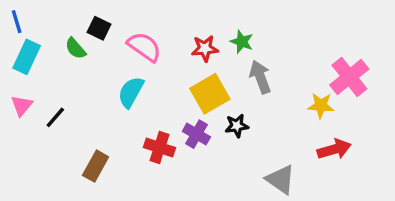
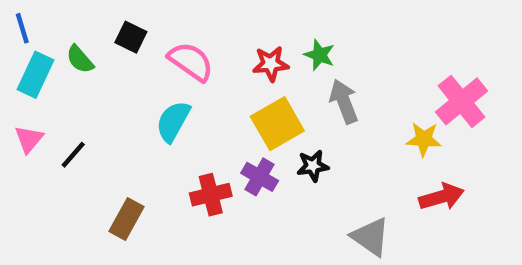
green semicircle: (75, 48) -> (80, 59), moved
red cross: (159, 148) -> (211, 195), turned -32

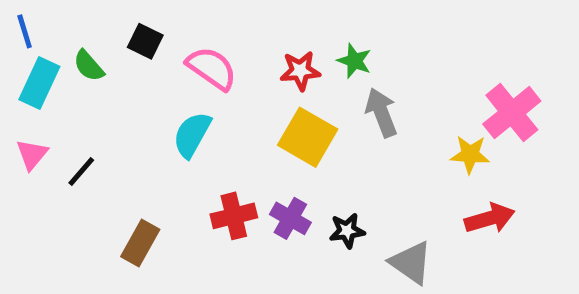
yellow square: (277, 124) -> (308, 137), turned -30
black star: (313, 166) -> (347, 231), moved
purple cross: (260, 177) -> (290, 218), moved

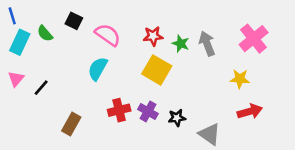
green star: (354, 61) -> (181, 44), moved
gray arrow: (381, 113) -> (207, 44), moved
pink cross: (512, 113) -> (254, 39), moved

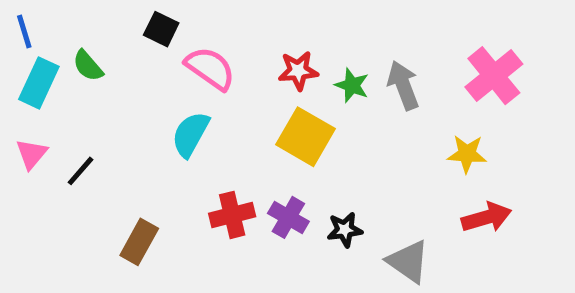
black square: (74, 21) -> (161, 29), moved

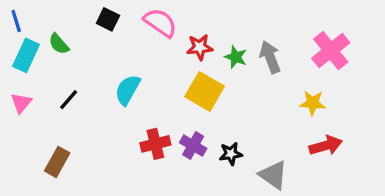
pink semicircle: (210, 68) -> (160, 23), moved
black line: (80, 171) -> (69, 100), moved
brown rectangle: (139, 242) -> (57, 162), moved

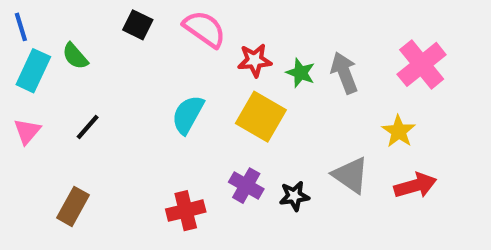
cyan semicircle: (128, 90) -> (188, 115), moved
yellow star: (313, 103) -> (399, 131), turned 30
red cross: (155, 144) -> (186, 211), moved
gray triangle: (273, 175) -> (351, 175), moved

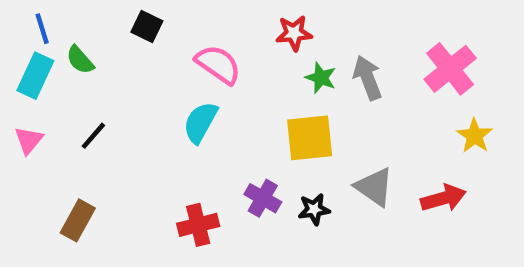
blue line: (21, 27) -> (42, 29), moved
pink semicircle: (205, 29) -> (218, 64), moved
red star: (255, 60) -> (294, 33), moved
yellow square: (261, 117) -> (310, 138), moved, turned -36
yellow star: (399, 131) -> (475, 136), moved

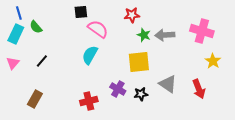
black square: (147, 26) -> (81, 12), moved, turned -32
pink cross: (450, 69) -> (202, 31), turned -35
gray arrow: (368, 78) -> (165, 35), turned -72
red arrow: (443, 198) -> (199, 89), turned 84

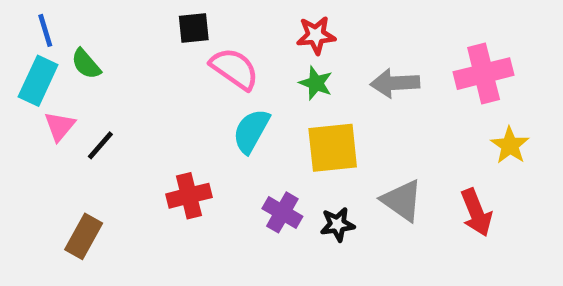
pink cross: (202, 31) -> (484, 74), turned -30
green star: (144, 35) -> (316, 83), moved
cyan semicircle: (90, 55) -> (251, 131), moved
pink triangle: (13, 63) -> (60, 126), moved
red cross: (89, 101) -> (189, 196), moved

